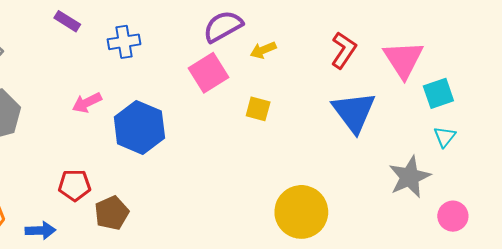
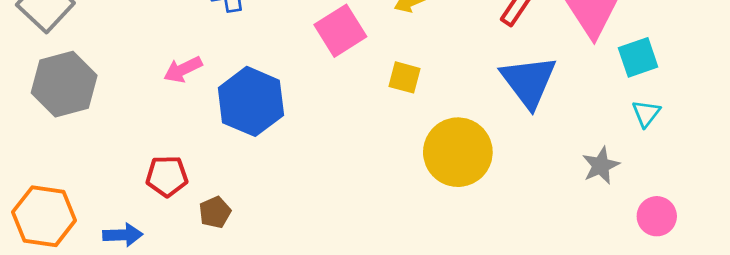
gray star: (410, 177) -> (601, 166), size x0.7
yellow circle: (301, 212) -> (458, 152), moved
brown pentagon: (112, 213) -> (215, 212), size x0.7

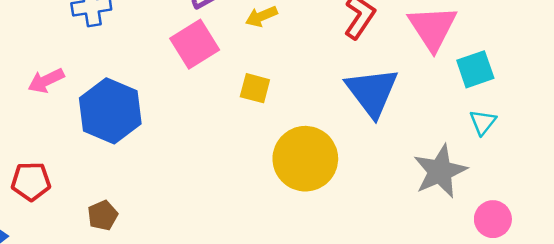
gray star: (601, 166) -> (440, 171), size x1.5
brown pentagon: (215, 212) -> (103, 215), moved

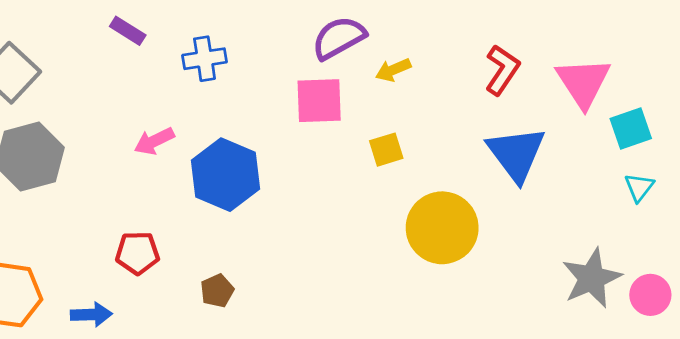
pink square: (195, 44) -> (319, 101), turned 30
yellow square: (255, 88) -> (386, 150), turned -32
gray star: (440, 171) -> (592, 278), moved

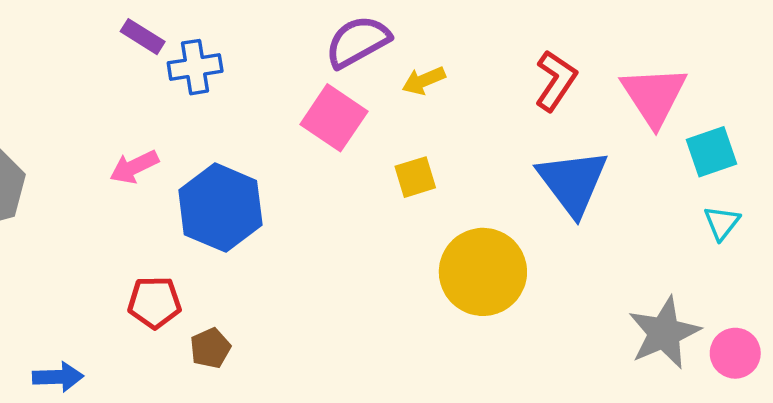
purple rectangle: (128, 31) -> (143, 37), moved
pink square: (319, 101) -> (334, 118), turned 36
red pentagon: (137, 253) -> (154, 302), moved

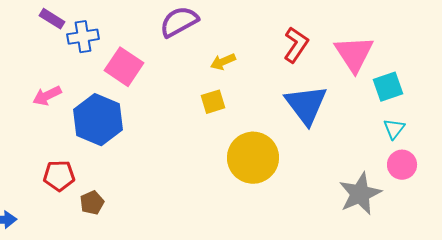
yellow arrow: (424, 81) -> (223, 62), moved
pink square: (334, 118) -> (124, 67), moved
pink circle: (735, 353) -> (402, 165), moved

